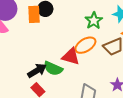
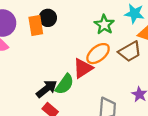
red triangle: (71, 56) -> (83, 68), turned -42
green semicircle: (53, 68) -> (65, 84), turned -72

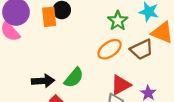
red triangle: (83, 68) -> (121, 85), moved
black arrow: (47, 89) -> (43, 81), moved, turned 30

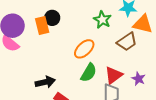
orange ellipse: (110, 49) -> (84, 49), moved
green semicircle: (74, 78) -> (89, 73), moved

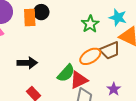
orange ellipse: (84, 49) -> (90, 56), moved
red triangle: (114, 75) -> (79, 80), moved
black arrow: (45, 82) -> (27, 63), moved

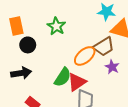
black circle: (41, 12) -> (28, 45), moved
green star: (90, 24) -> (56, 26), moved
purple star: (114, 89) -> (112, 67), moved

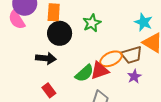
black circle: (28, 45) -> (60, 33), size x1.5
red triangle: (77, 82) -> (100, 71), moved

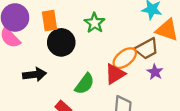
black arrow: (46, 58) -> (34, 74), moved
green semicircle: (84, 73) -> (85, 84), moved

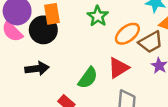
black circle: (61, 42) -> (43, 30), moved
orange ellipse: (125, 58) -> (127, 34), moved

